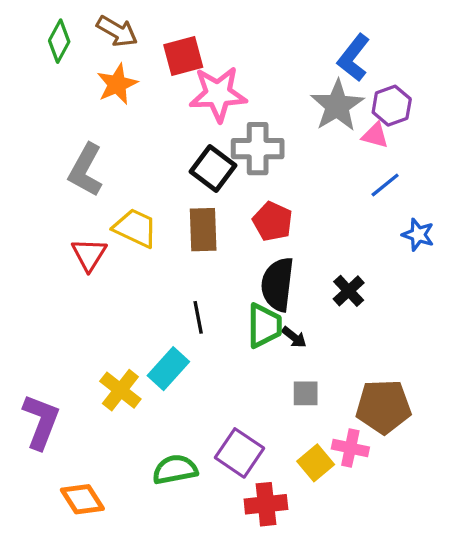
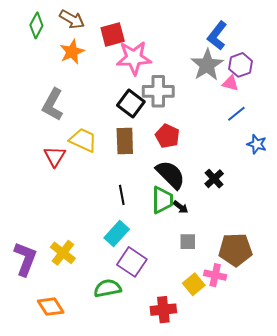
black semicircle: (278, 284) -> (170, 175), turned 128
cyan rectangle: (168, 369) -> (117, 233), moved
yellow cross: (120, 390) -> (63, 253), moved
purple square: (240, 453) -> (132, 262), moved

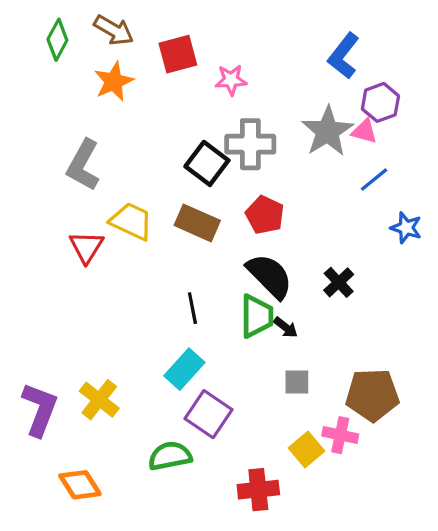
pink star: (134, 58) -> (231, 80), moved, size x0.6
gray star: (207, 65) -> (327, 131), moved
brown rectangle: (125, 141) -> (197, 223), turned -64

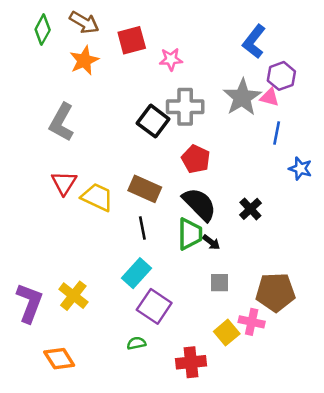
blue line: (374, 180) -> (277, 133), turned -40
yellow trapezoid: (131, 221) -> (97, 197), moved
brown rectangle: (197, 223) -> (145, 189), moved
green semicircle: (170, 456) -> (136, 343), moved, size x0.6

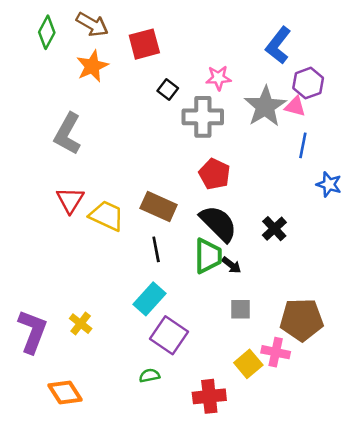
pink star: (171, 59) -> (218, 78), moved
black square: (153, 121) -> (168, 90), moved, size x0.6
yellow cross: (73, 296) -> (81, 324), size x0.7

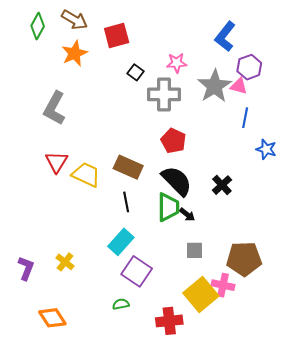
purple L-shape: (32, 331) -> (26, 268), size x0.7
yellow square: (248, 364) -> (201, 295), size x1.5

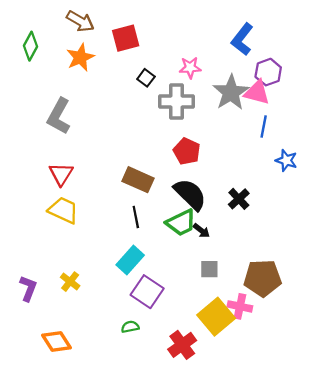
green diamond: (38, 26) -> (31, 46), moved
pink triangle: (239, 86) -> (257, 92), size x1.4
yellow trapezoid: (86, 175) -> (63, 210), moved
green trapezoid: (168, 207) -> (181, 223), turned 64
red cross: (169, 321) -> (182, 345), turned -30

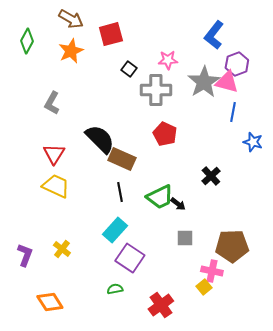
gray L-shape: (59, 116) -> (52, 103), size x0.7
black semicircle: (190, 194) -> (100, 139), moved
yellow square: (216, 317) -> (204, 287), moved, size x0.5

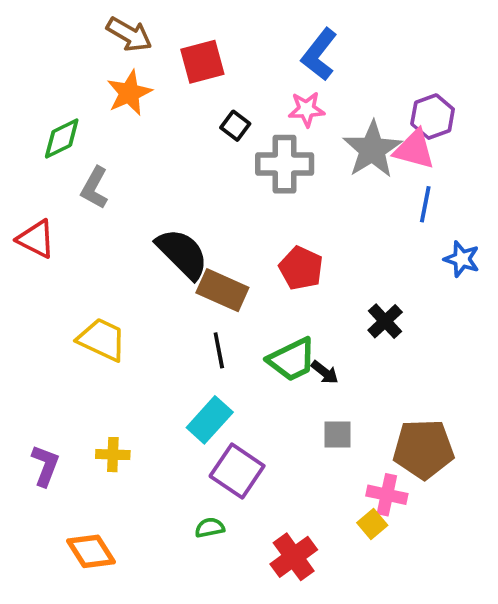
blue L-shape: (214, 35) -> (319, 54), moved
green diamond: (27, 41) -> (62, 138), moved, turned 35
red pentagon: (165, 134) -> (301, 268), moved
red triangle: (54, 154) -> (36, 239), moved, turned -35
yellow cross: (62, 249) -> (113, 455), turned -36

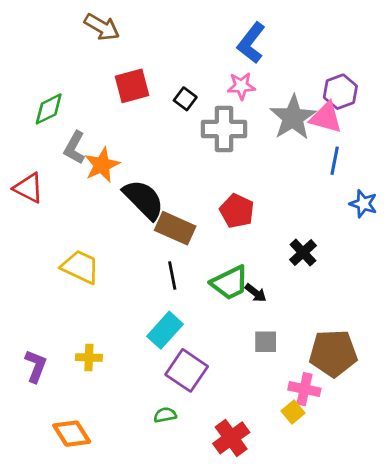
red square: (202, 62) -> (132, 86), moved
orange star: (129, 93) -> (102, 165), moved

